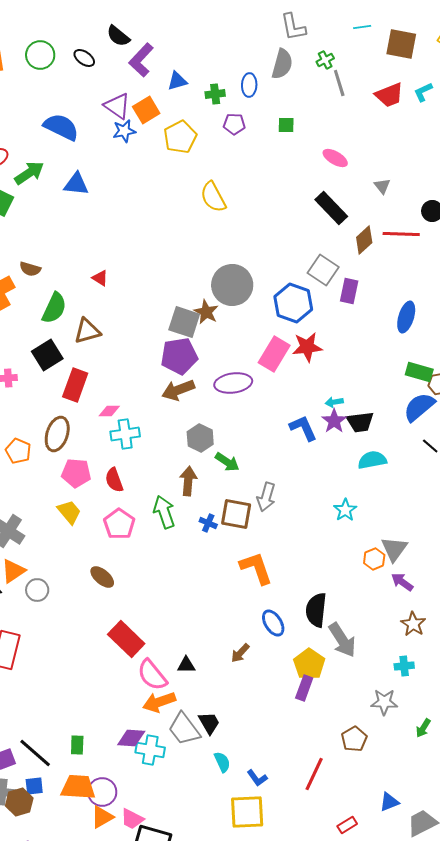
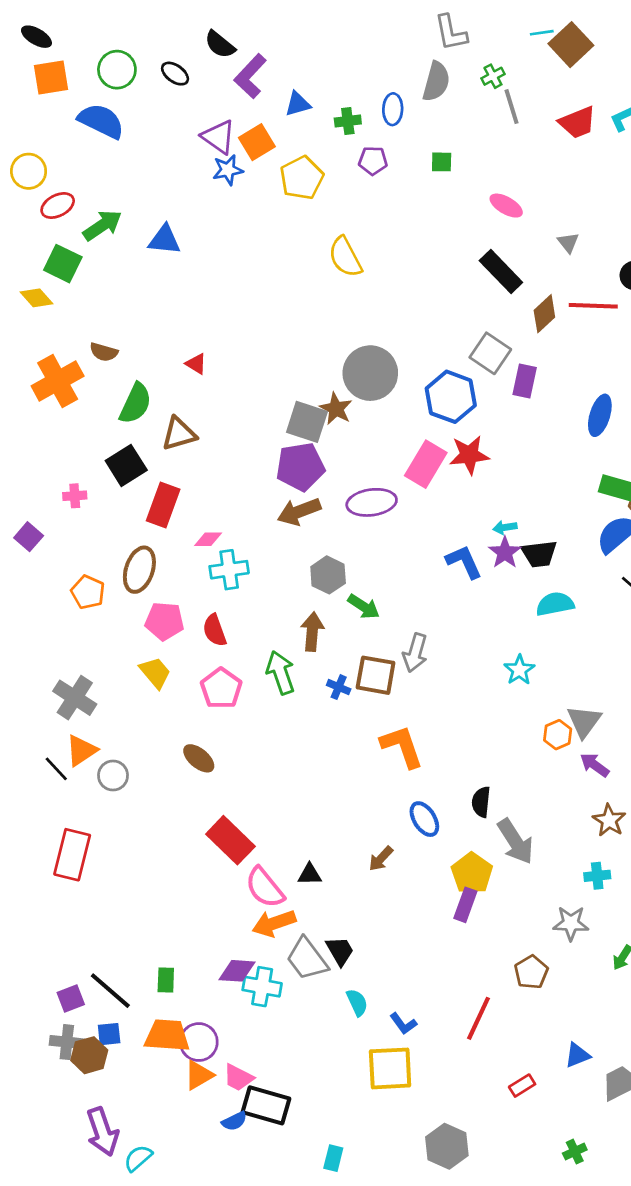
brown square: (401, 44) -> (571, 45), moved, turned 36
blue semicircle: (61, 127) -> (101, 121), moved
black semicircle: (316, 610) -> (481, 802), size x0.7

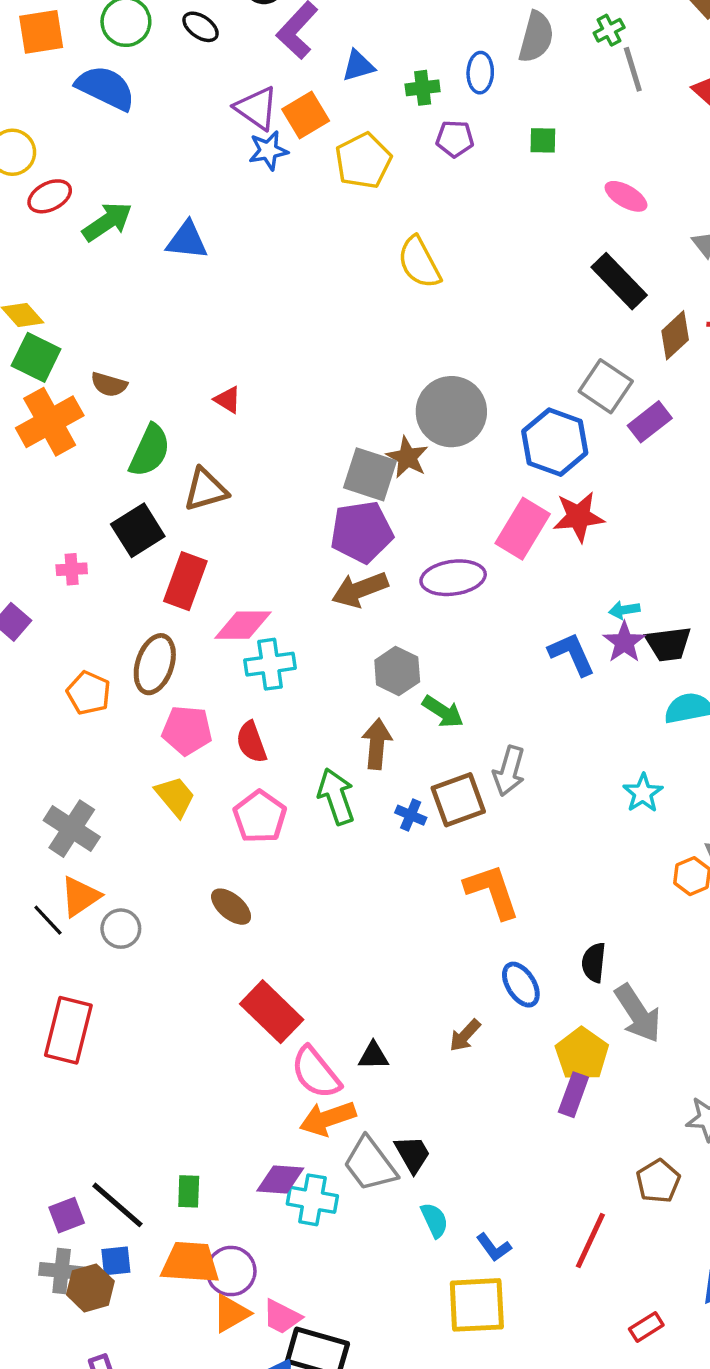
green square: (63, 264) -> (36, 357), moved
purple rectangle: (525, 381) -> (650, 422), turned 40
pink diamond: (208, 539) -> (243, 625), size x1.6
brown square: (376, 675) -> (458, 800), turned -30

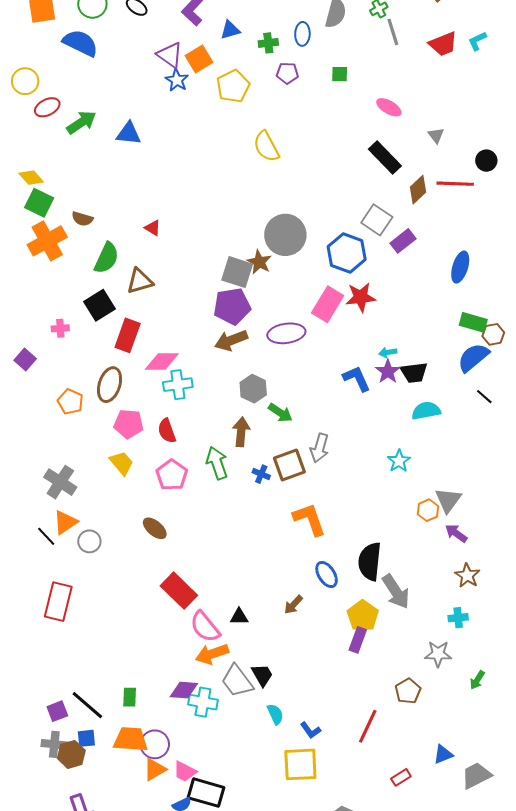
blue star: (268, 151) -> (177, 80), turned -30
black semicircle: (594, 963) -> (370, 561), size x1.6

